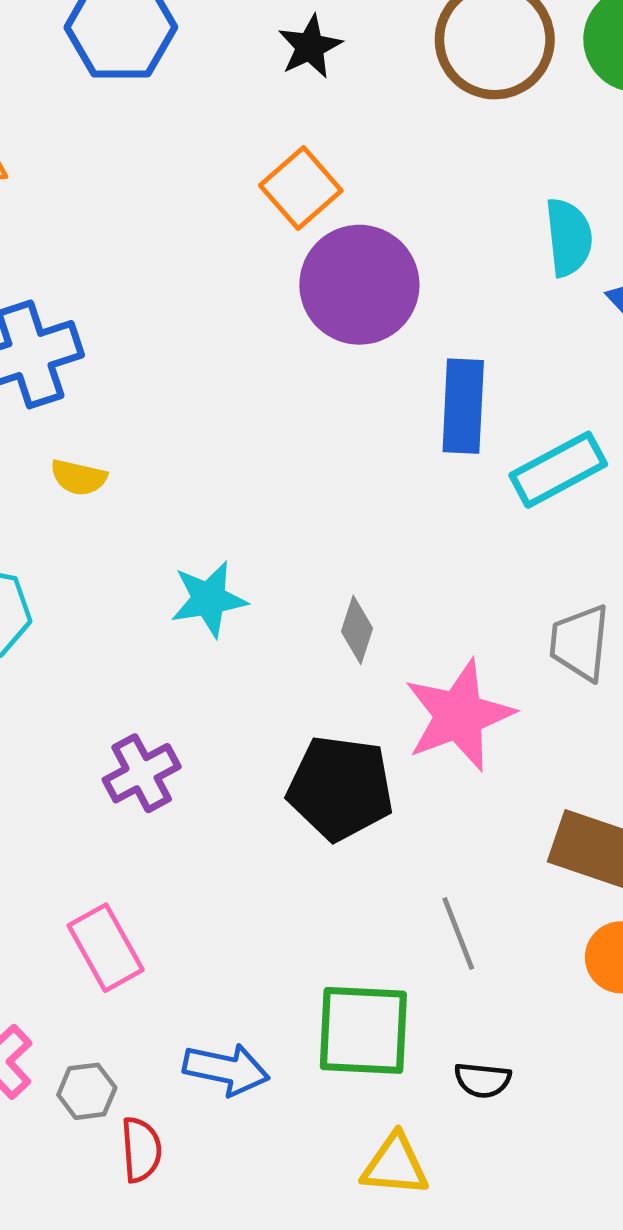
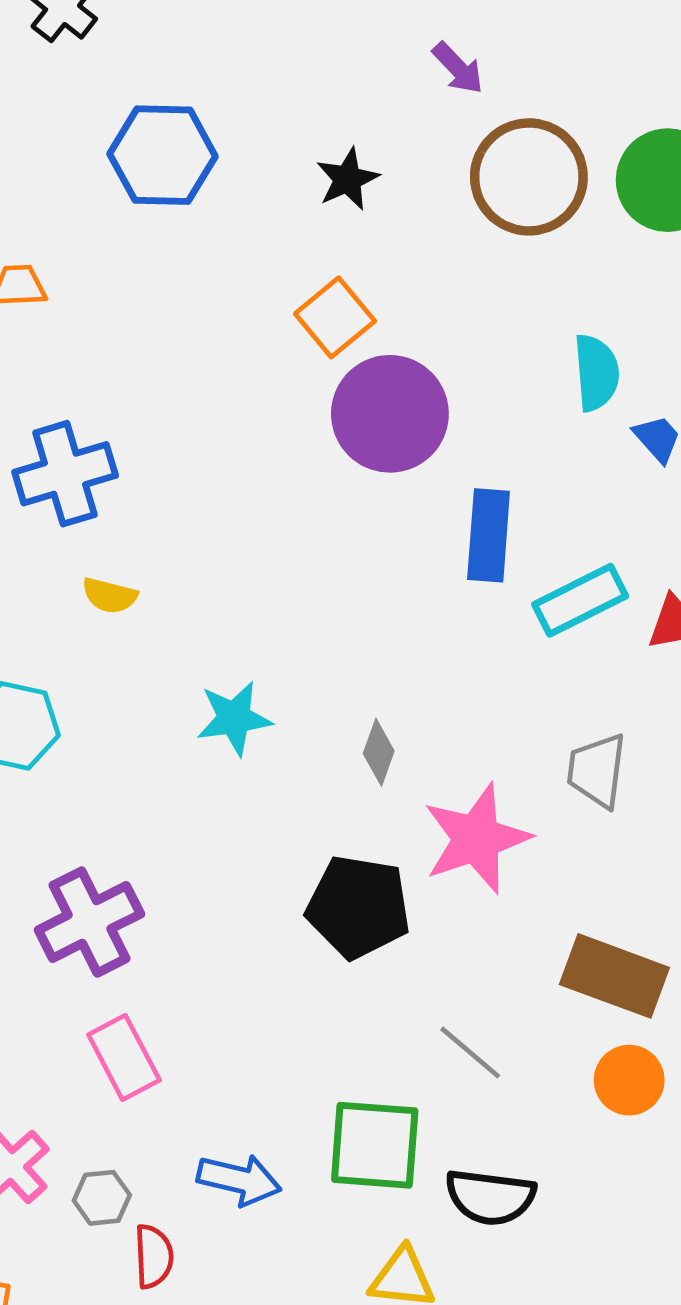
purple cross: (142, 773) -> (89, 922), moved, size x1.4
gray line: (458, 933) -> (470, 1053), turned -30
black semicircle: (483, 1080) -> (490, 1197), size x1.6

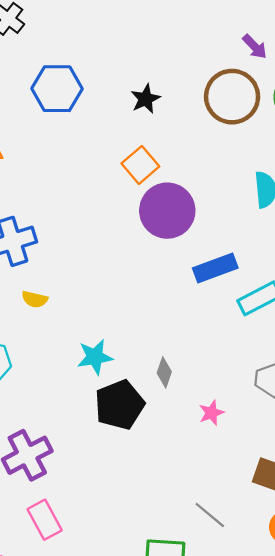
purple arrow: (458, 68) -> (255, 47), moved
blue rectangle: (489, 535) -> (215, 268), turned 66
pink star: (476, 839) -> (211, 413), size x0.5
black pentagon: (358, 907) -> (119, 405), moved, turned -30

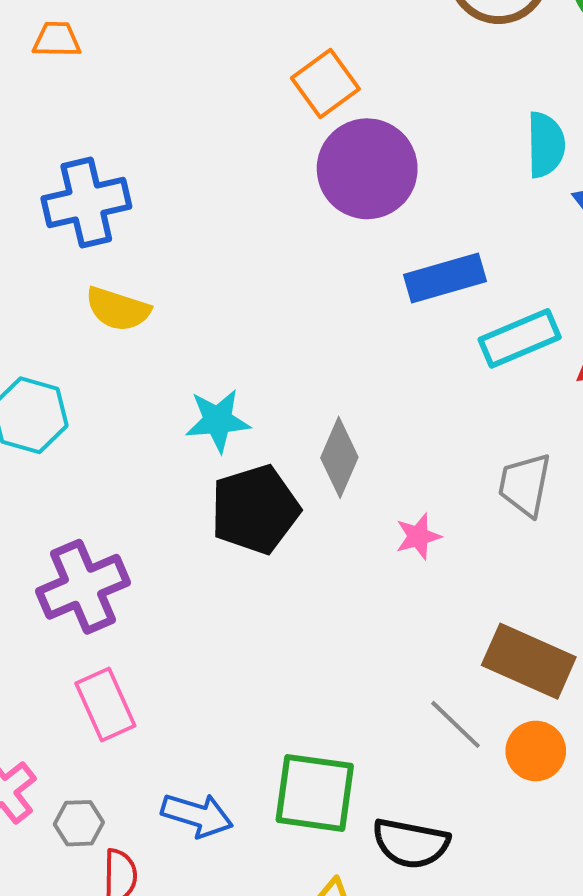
yellow semicircle: (35, 299) -> (118, 309), size x1.4
gray diamond: (164, 372) -> (339, 457), size x1.4
gray line: (210, 515) -> (455, 724), moved

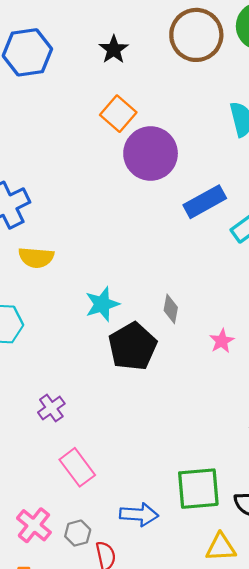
gray diamond: (339, 457) -> (171, 309), size x0.7
purple cross: (83, 587) -> (51, 408), size x0.6

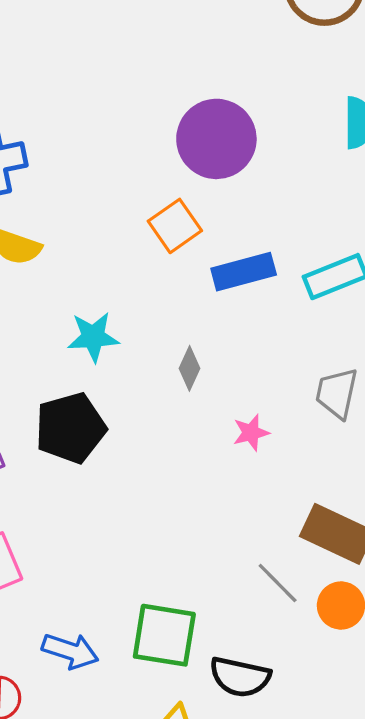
orange square: (118, 114) -> (175, 226), moved
blue rectangle: (205, 202) -> (244, 272), moved
black pentagon: (133, 346) -> (70, 428), moved

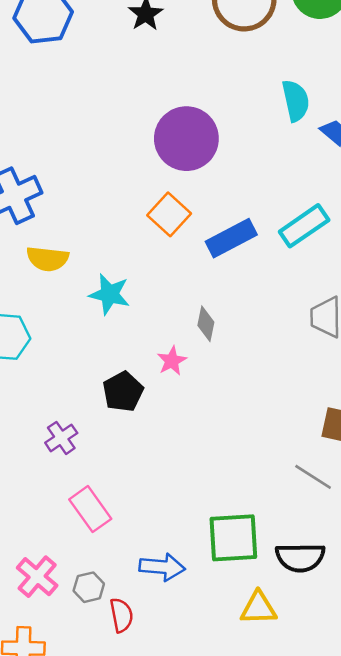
cyan star: (93, 337) -> (109, 294), moved, turned 30
black pentagon: (70, 428) -> (123, 392), size x0.7
pink star: (251, 433) -> (172, 361), moved

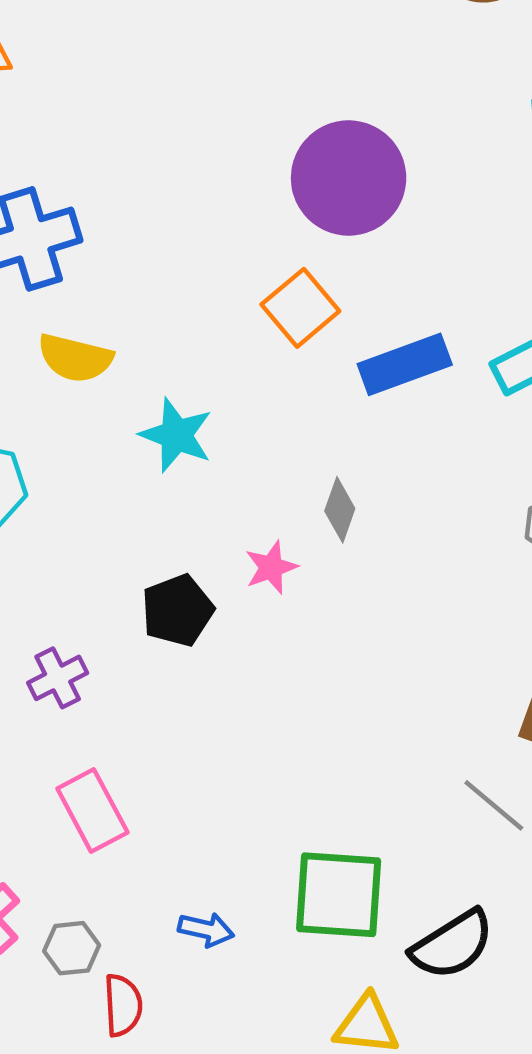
black semicircle: (300, 557) -> (452, 945), turned -39
blue arrow: (162, 567) -> (206, 930), size x0.7

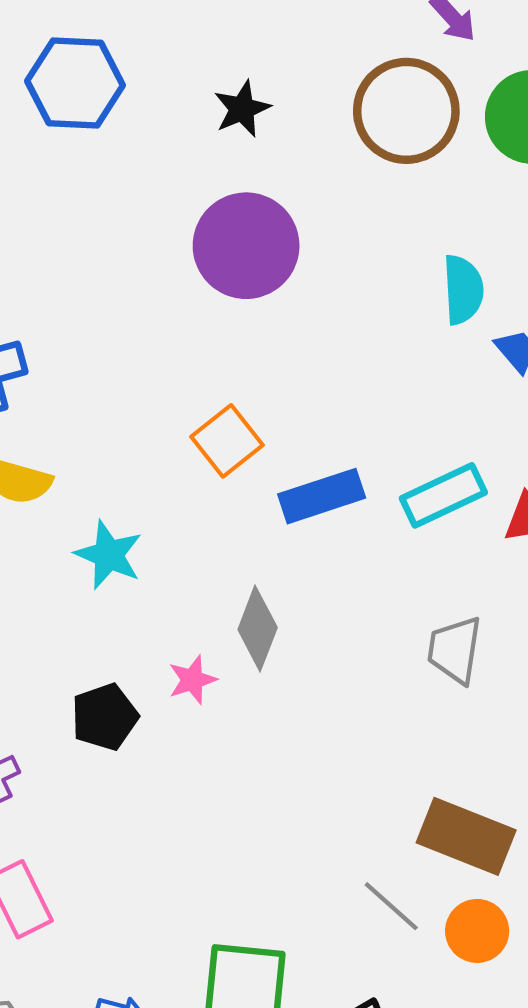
purple circle: (349, 178) -> (246, 246), moved
gray diamond: (340, 510) -> (258, 629), size x1.4

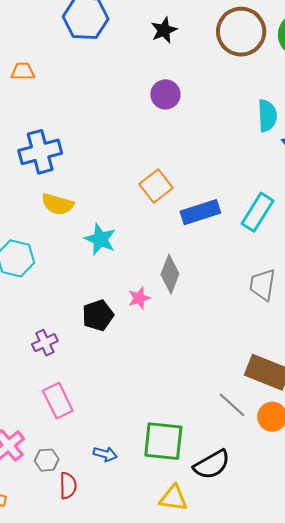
purple circle: (246, 246) -> (165, 94), size x0.6
cyan rectangle: (443, 495) -> (257, 212), turned -33

